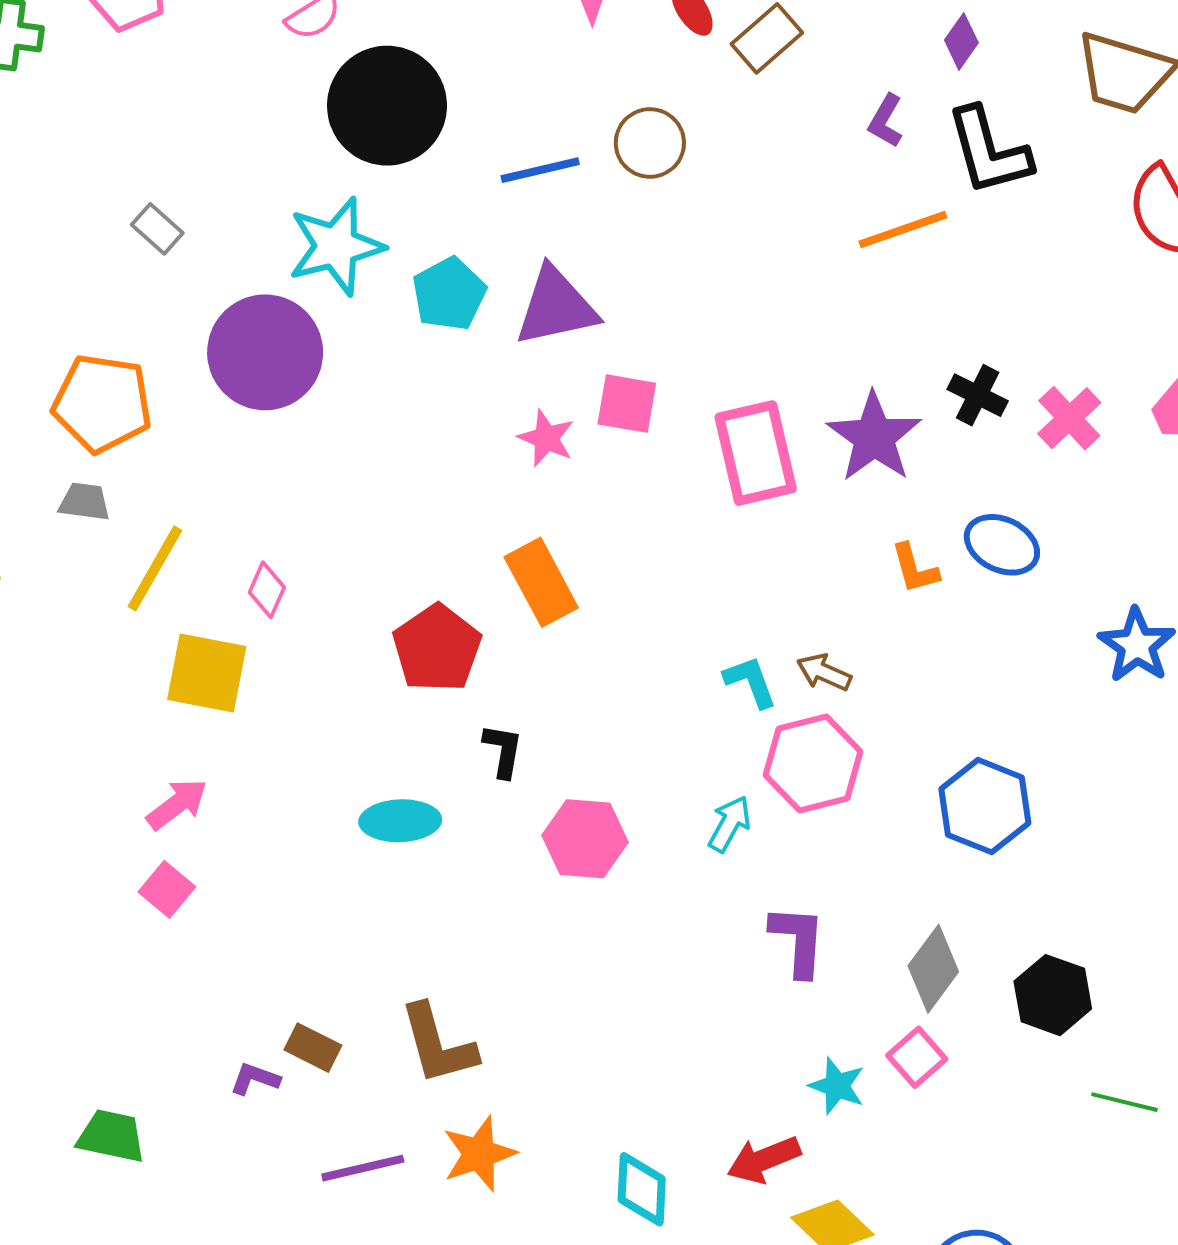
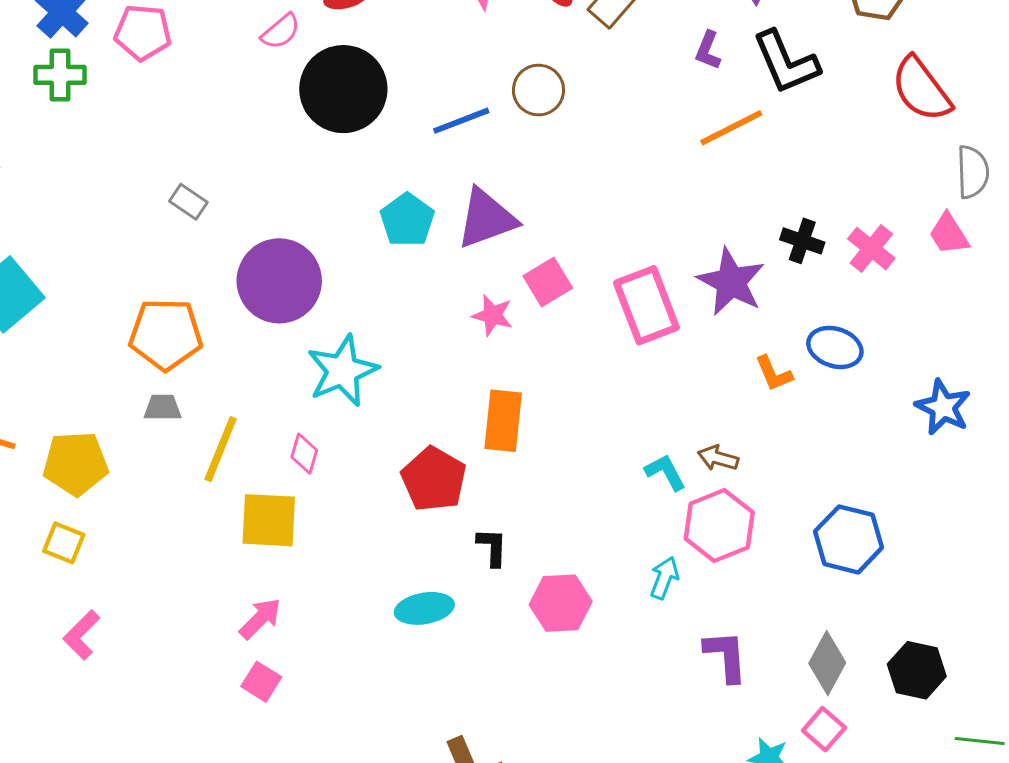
cyan star: (336, 246) -> (342, 371), moved
pink square: (627, 404) -> (548, 282), turned -33
orange rectangle: (541, 582) -> (503, 421), turned 42

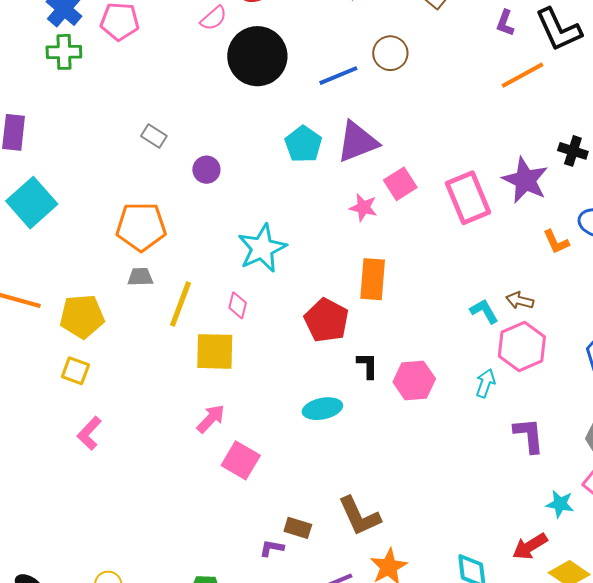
purple circle: (279, 281) -> (206, 170), moved, size x0.5
pink hexagon: (561, 603) -> (414, 380), moved
pink square: (261, 682) -> (241, 460), moved, size x1.4

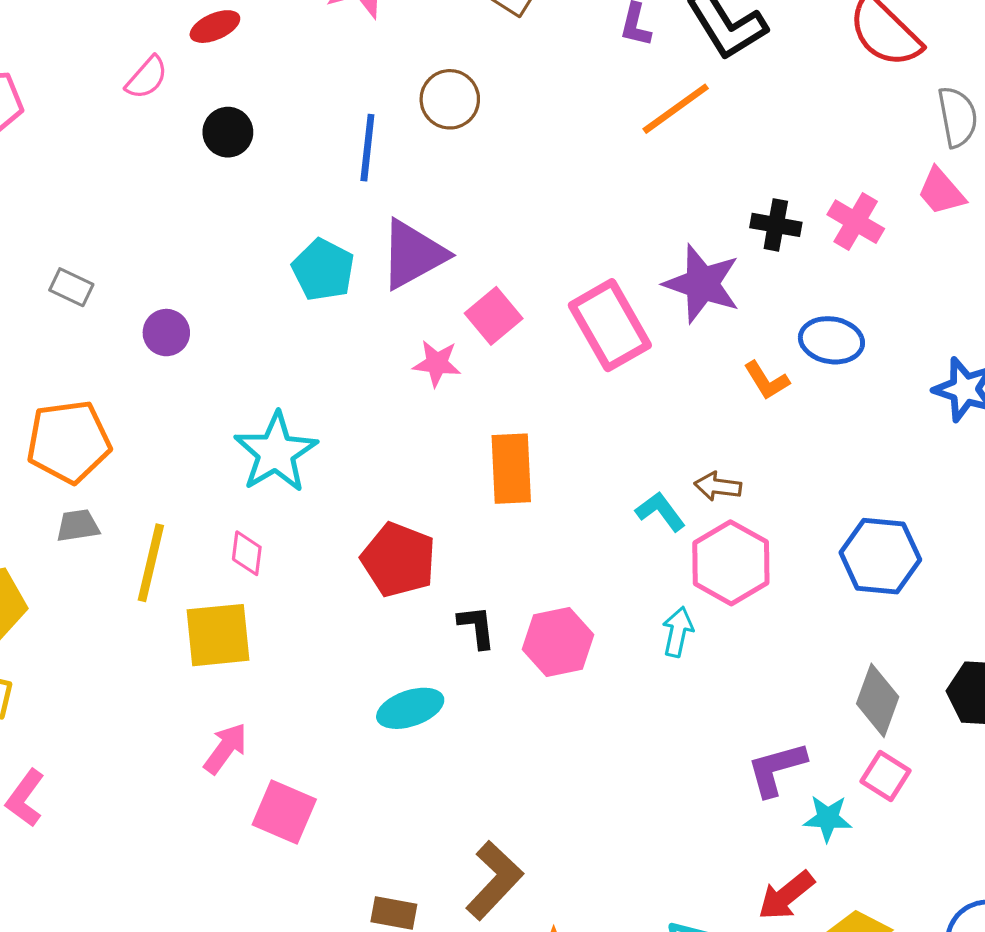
black circle: (257, 56) -> (228, 132), size x0.5
blue line: (338, 76) -> (367, 148), turned -54
orange rectangle: (373, 279) -> (511, 469), moved
purple L-shape: (529, 435) -> (776, 769), moved, turned -93
brown L-shape: (359, 516) -> (494, 880), turned -105

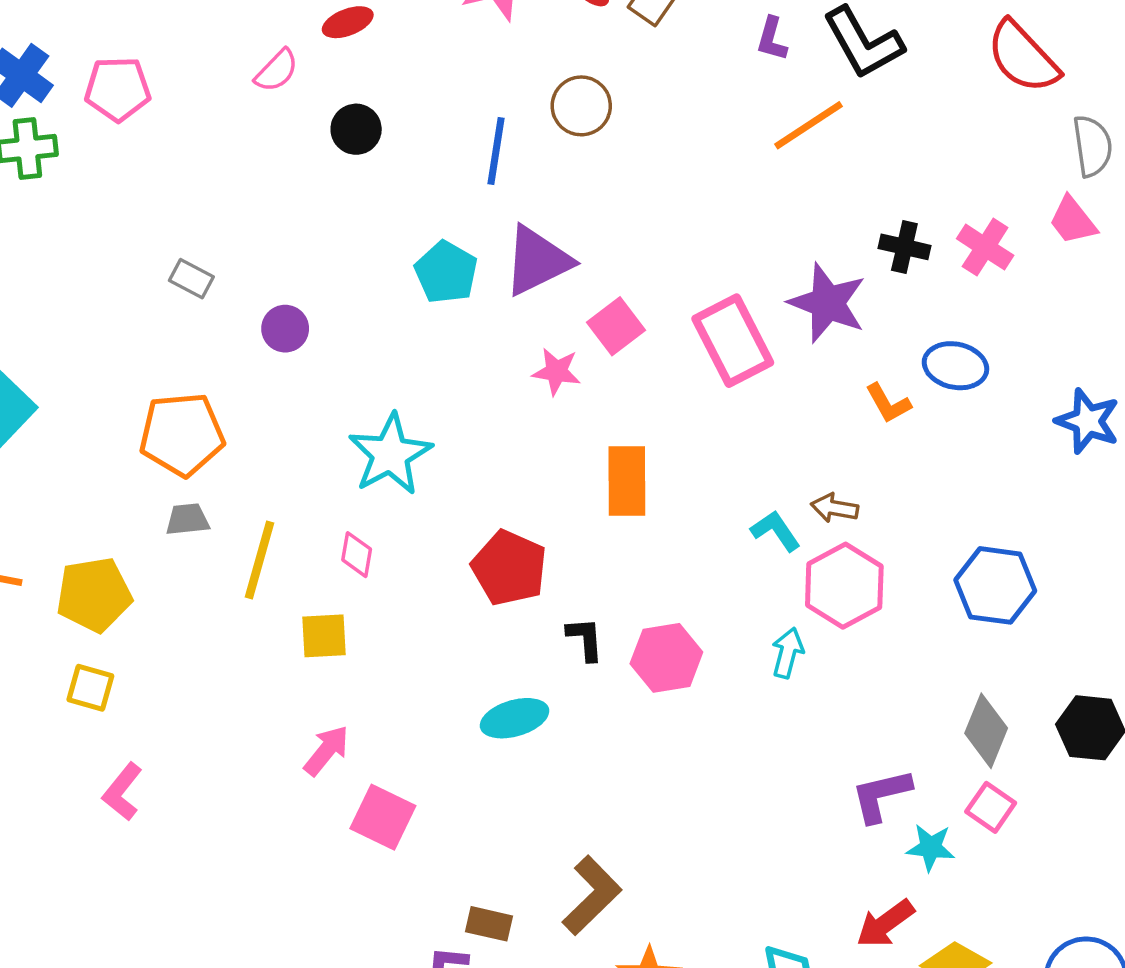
yellow square: (218, 635) -> (324, 636), size x0.7

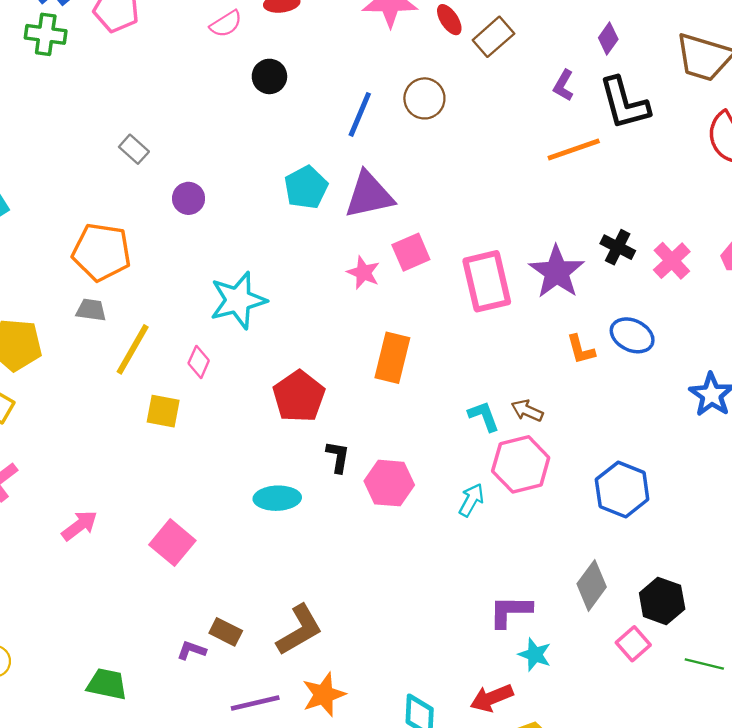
pink arrow: (326, 751) -> (80, 526), moved
pink square: (991, 807) -> (633, 644), moved

